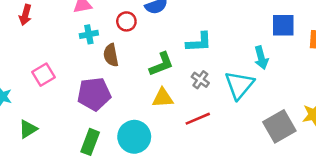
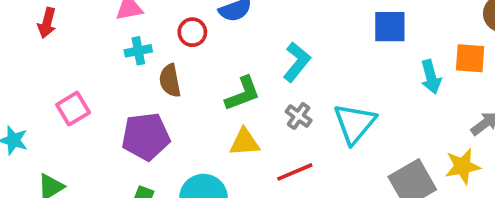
blue square: (283, 25) -> (390, 27), moved
cyan L-shape: (199, 42) -> (297, 62), turned -48
cyan arrow: (261, 58) -> (431, 77), moved

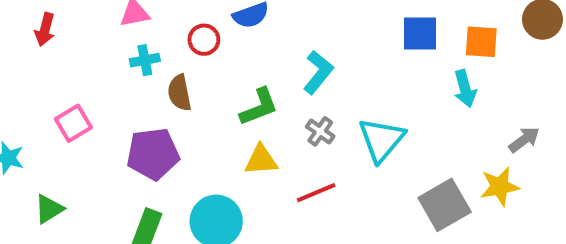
orange square: (470, 58) -> (481, 42), moved

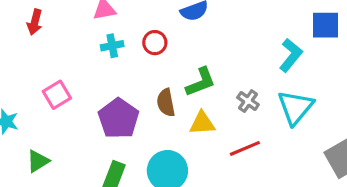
red circle: (204, 40) -> (155, 43), moved
cyan L-shape: (318, 72) -> (291, 55), moved
brown semicircle: (179, 93) -> (166, 103), moved
purple pentagon: (153, 154) -> (118, 118), turned -30

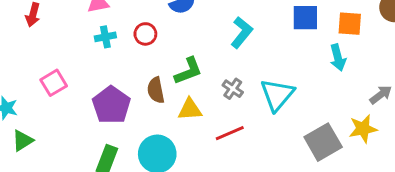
cyan L-shape: (291, 55) -> (242, 32), moved
green triangle: (38, 161) -> (23, 141), moved

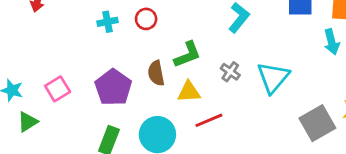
pink square: (54, 83) -> (58, 89), moved
red line: (230, 133) -> (209, 120), moved

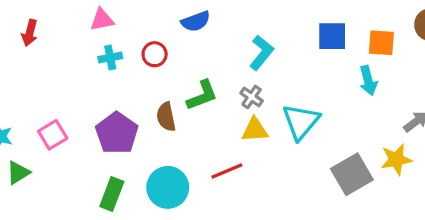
gray cross: (230, 72) -> (252, 97), moved
yellow triangle: (189, 92) -> (255, 130), moved

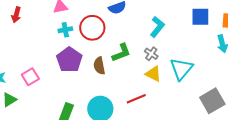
red circle: (155, 54) -> (92, 28), size x1.6
yellow triangle: (255, 130) -> (153, 74), turned 30
purple pentagon: (117, 133) -> (69, 60), moved

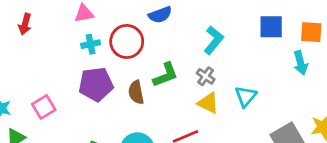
purple pentagon: (69, 60) -> (96, 84), turned 30
cyan triangle: (181, 69) -> (246, 96), size x0.7

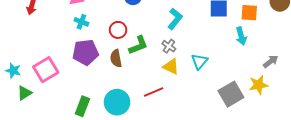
red circle: (127, 41) -> (118, 30), moved, size x0.7
cyan cross: (91, 44) -> (81, 22), turned 32
pink square: (44, 107) -> (46, 70), size x1.4

